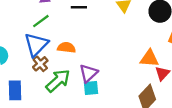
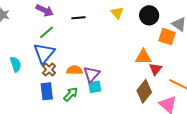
orange semicircle: (66, 48) -> (75, 70), moved
green arrow: (58, 81) -> (71, 94), moved, size x0.7
blue rectangle: (15, 90) -> (47, 91), moved

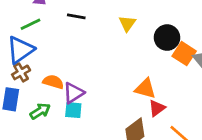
orange square: (167, 37) -> (184, 54), moved

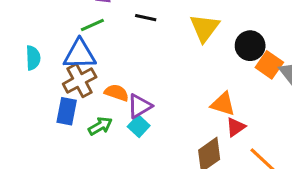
yellow triangle: (127, 23) -> (205, 28), size x1.5
blue triangle: (20, 50) -> (80, 54), turned 32
brown cross: (21, 72) -> (80, 80), size x1.5
cyan square: (73, 110) -> (139, 126), turned 36

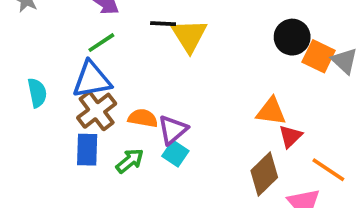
yellow triangle: (205, 28) -> (189, 36), moved

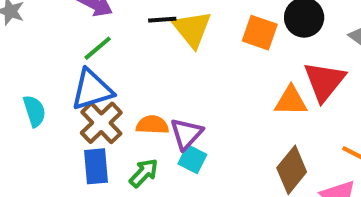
orange square: (319, 56) -> (260, 33), moved
red triangle: (290, 136) -> (324, 81), moved, size x1.6

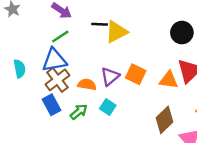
yellow triangle: (192, 29) -> (116, 32), turned 35
orange square: (260, 33) -> (136, 74), moved
purple triangle: (186, 134) -> (110, 77), moved
blue rectangle: (96, 166) -> (51, 105), turned -30

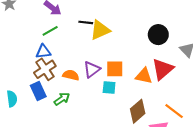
blue triangle: (54, 60) -> (43, 52), size x0.7
cyan semicircle: (20, 69) -> (12, 99), moved
orange square: (136, 74) -> (115, 69), turned -30
cyan square: (108, 107) -> (109, 88), moved, turned -32

